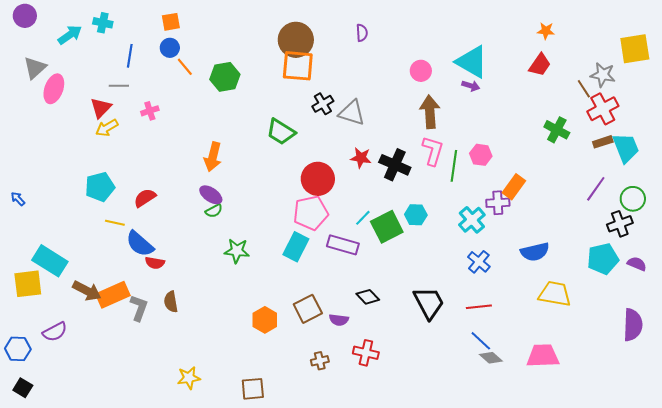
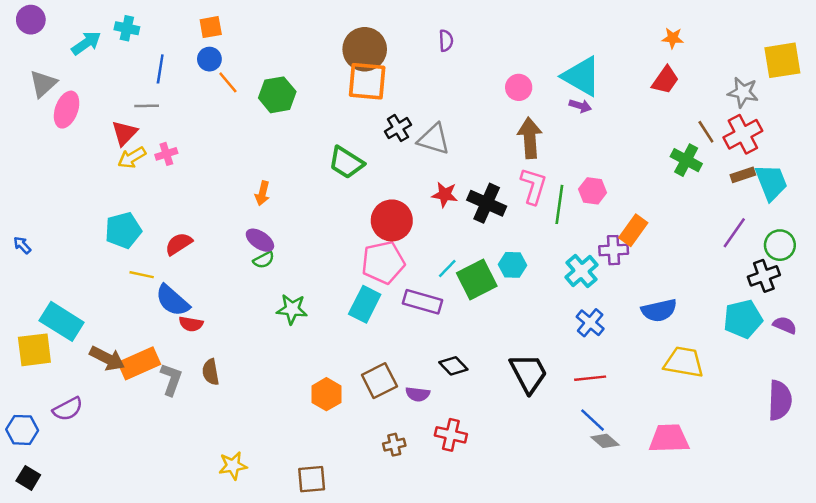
brown line: (584, 89) -> (706, 132), moved
pink cross: (150, 111) -> (166, 154), moved
orange arrow: (213, 157) -> (262, 193), size x0.7

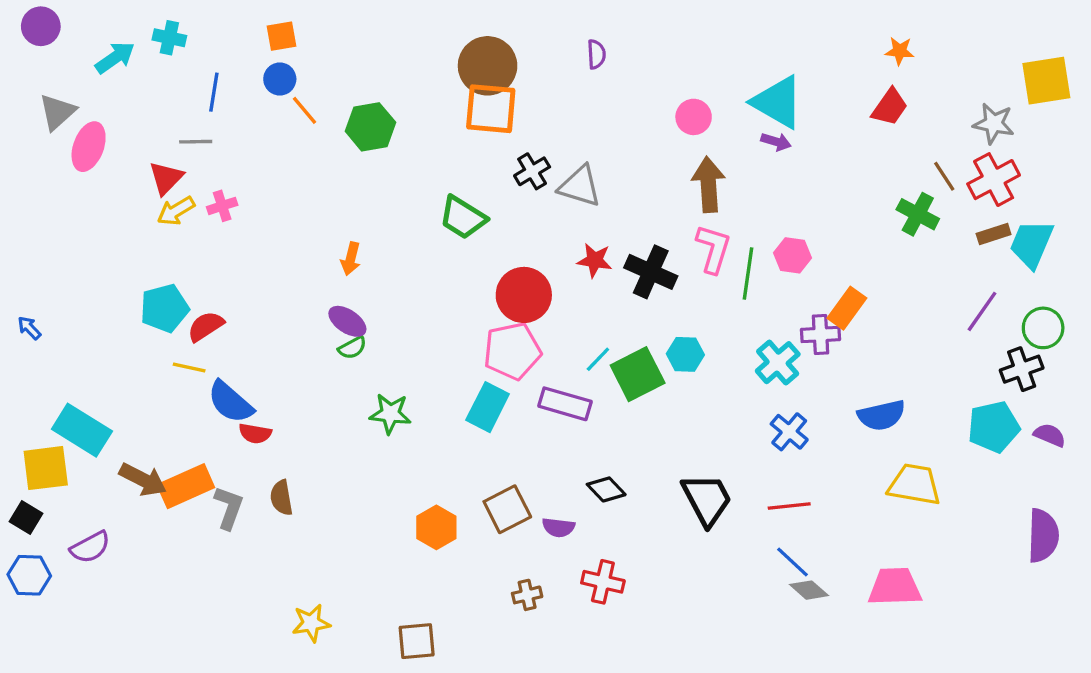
cyan trapezoid: (771, 182) -> (1032, 244), turned -135
red semicircle: (179, 244) -> (206, 326), moved
black square: (28, 478) -> (26, 518), moved

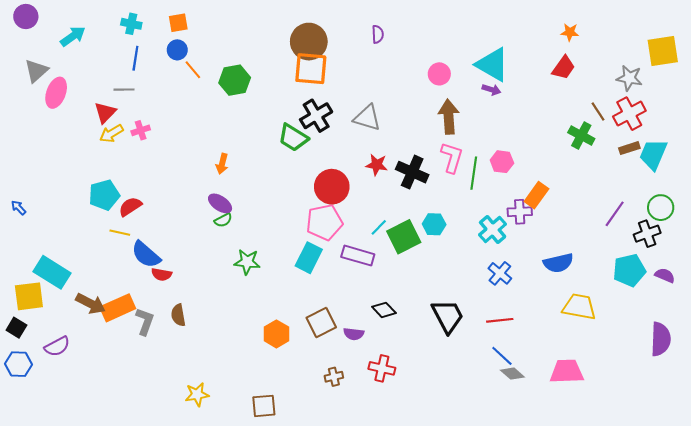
cyan cross: (169, 38) -> (131, 24), moved
black cross: (532, 171) -> (316, 116), moved, size x1.4
purple line: (982, 311) -> (615, 214), moved

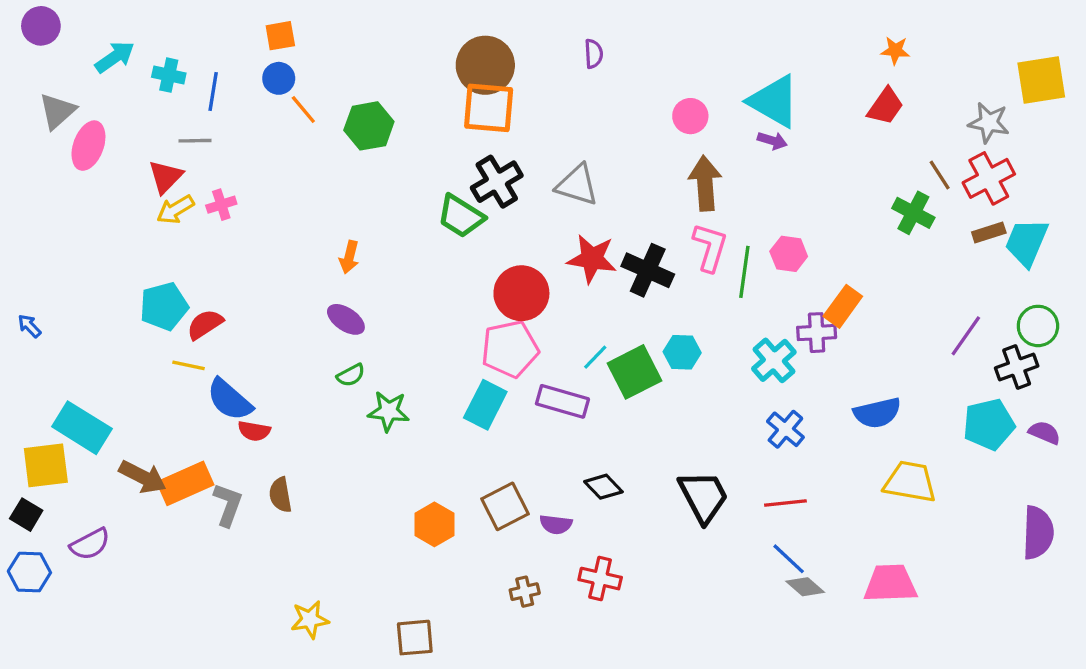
cyan cross: (131, 24) -> (169, 75), moved
red star: (377, 165) -> (592, 259), size x1.4
green semicircle: (223, 220) -> (351, 375), moved

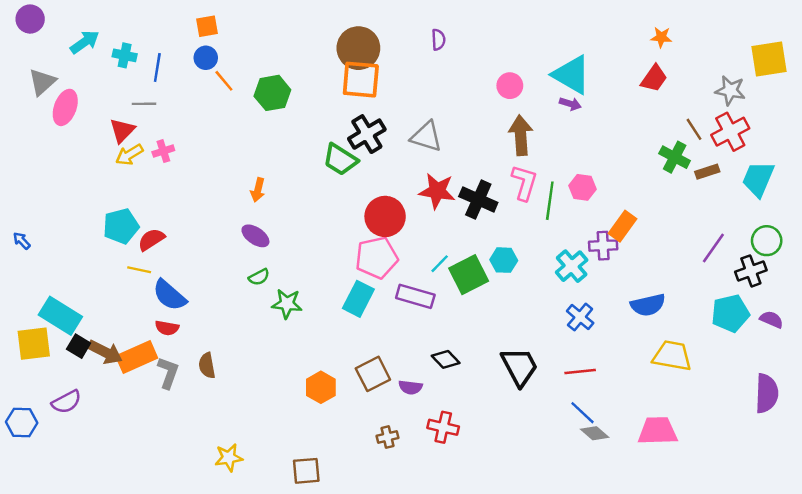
brown rectangle: (989, 232) -> (707, 172), moved
red semicircle: (254, 431) -> (167, 328), moved
black square: (26, 515) -> (79, 346), moved

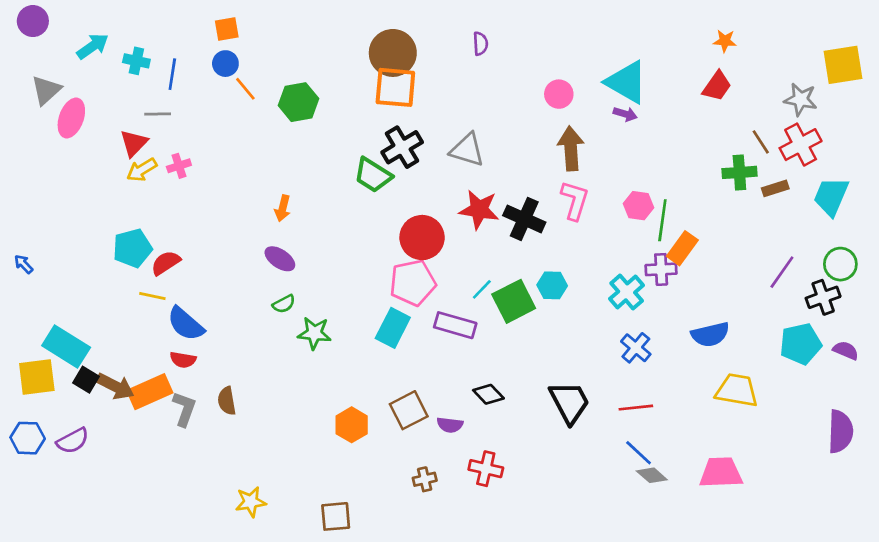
green cross: (675, 157) -> (739, 172), turned -32
green line: (550, 201) -> (662, 220), moved
blue hexagon: (22, 422) -> (28, 438), moved

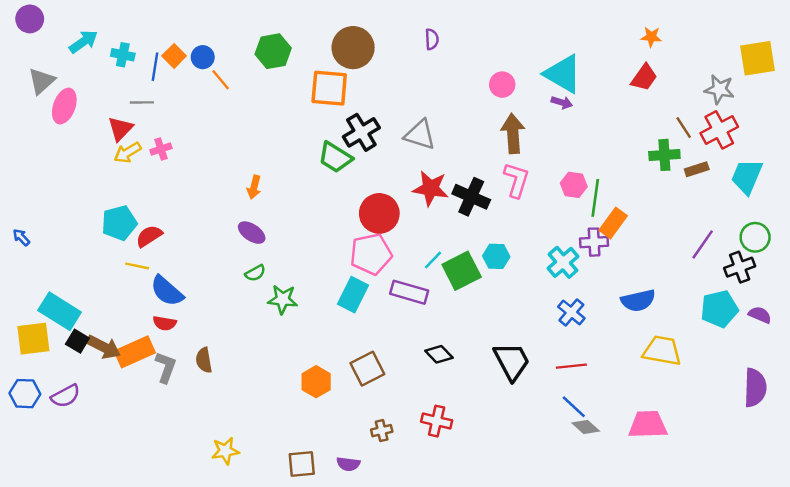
orange square: (227, 29) -> (174, 56), moved, turned -35
orange square: (395, 87) -> (329, 88), moved
green hexagon: (298, 102) -> (273, 51), moved
purple semicircle: (450, 425) -> (348, 464), moved

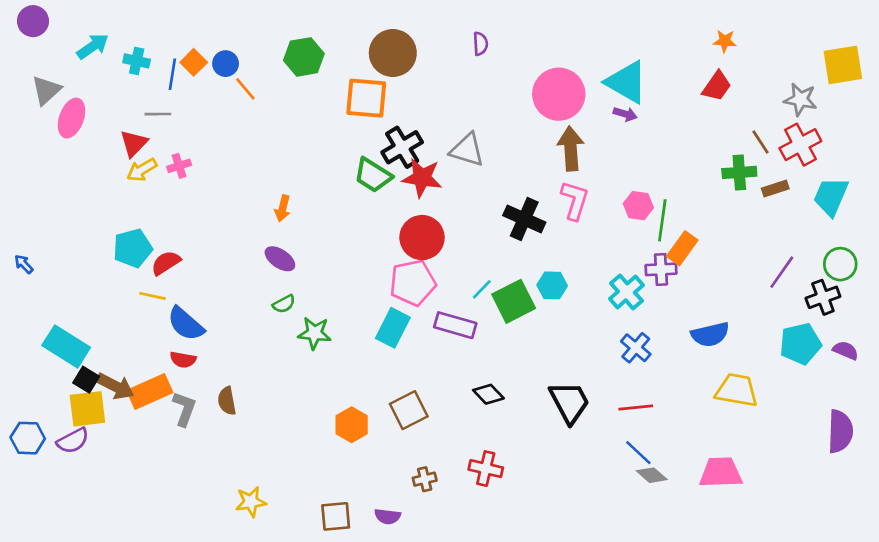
pink circle: (502, 85) -> (559, 94), size x1.8
red star: (431, 188) -> (422, 178), moved
yellow square: (33, 339) -> (87, 409), moved

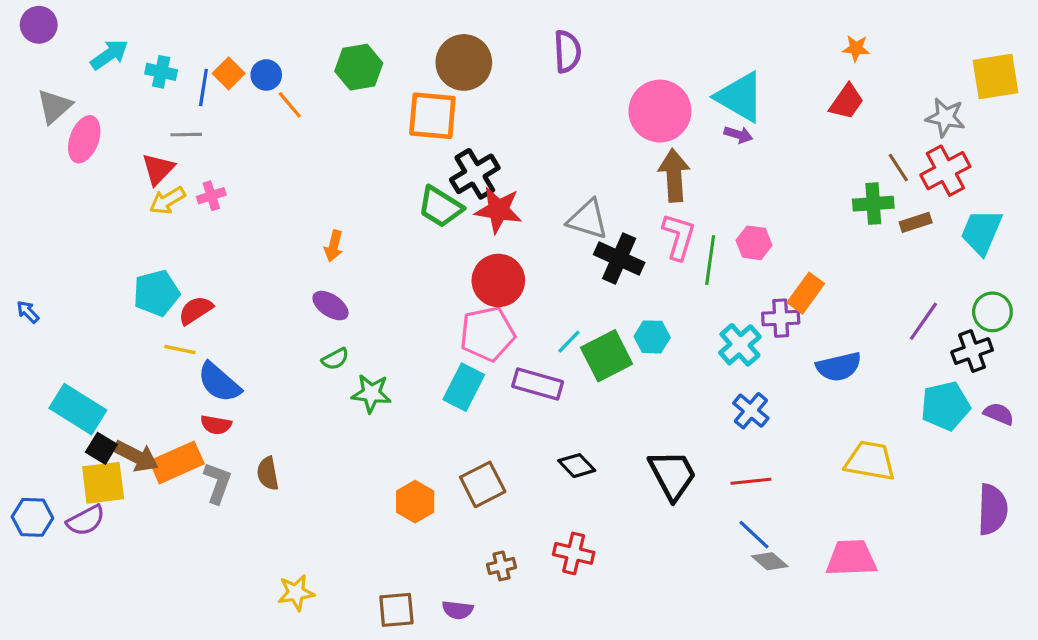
purple semicircle: (480, 44) -> (567, 51), size x1.5
gray triangle: (467, 150) -> (588, 219), moved
green line: (662, 220) -> (710, 260), moved
blue semicircle: (710, 334) -> (839, 367), moved

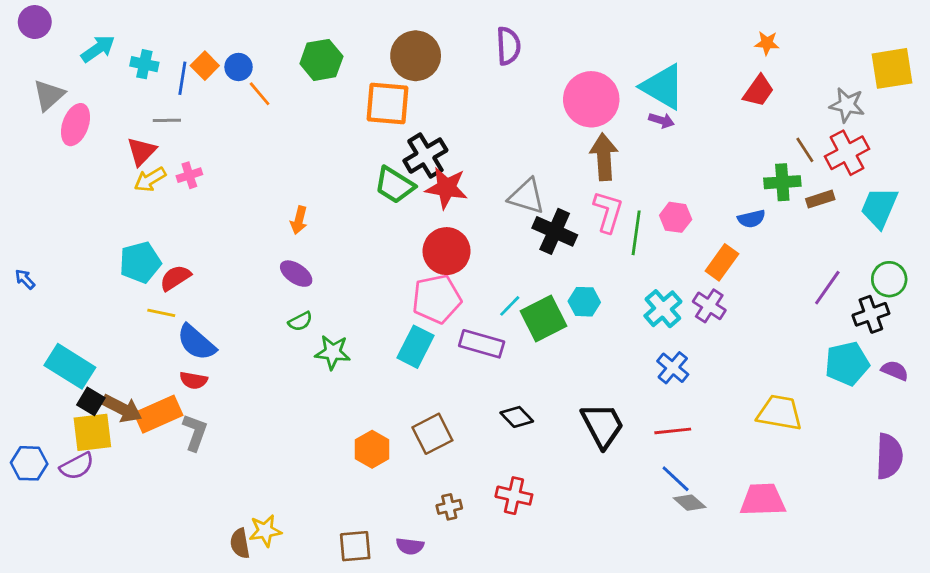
purple cross: (781, 318) -> (709, 306), moved, turned 36
blue semicircle: (839, 367) -> (751, 219), moved, size x0.7
brown semicircle: (268, 473) -> (240, 543), moved

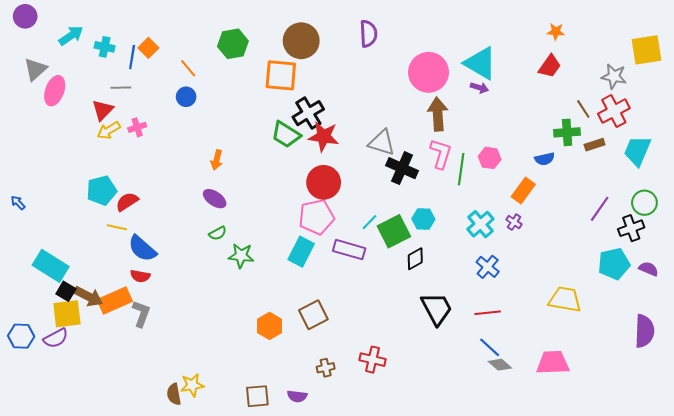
blue circle: (239, 67) -> (186, 97), moved
purple cross: (709, 306) -> (514, 222), size x0.7
black diamond: (517, 417) -> (415, 259), moved, turned -75

